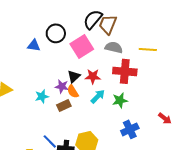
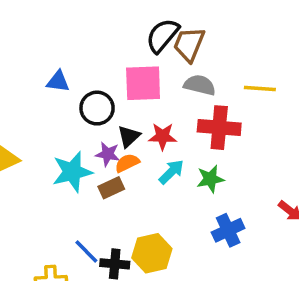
black circle: (56, 33) -> (97, 108), moved
pink square: (82, 46) -> (143, 83), turned 30
orange semicircle: (73, 91) -> (127, 163), turned 96
cyan star: (42, 96) -> (72, 172), size x1.6

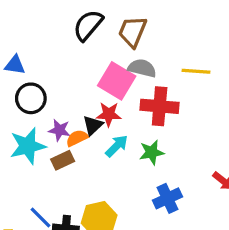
black semicircle: (163, 35) -> (88, 25), moved
pink square: (143, 83) -> (117, 81), moved, turned 33
black circle: (97, 108) -> (31, 98), moved
black triangle: (129, 136) -> (93, 125), moved

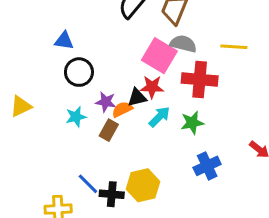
black triangle: (93, 125) -> (137, 97), turned 30
cyan star: (28, 146) -> (76, 117), size x0.6
brown rectangle: (63, 160) -> (109, 130), turned -36

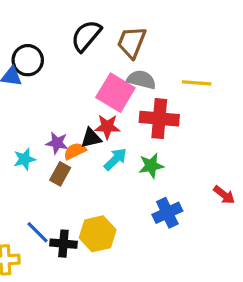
black circle: (79, 72) -> (28, 60), moved

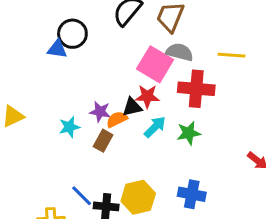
blue cross: (167, 213) -> (192, 194), moved, turned 36

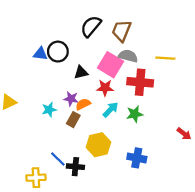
black circle: (72, 34) -> (58, 52), moved
black triangle: (132, 107) -> (81, 72), moved
yellow hexagon: (138, 197) -> (98, 145), moved

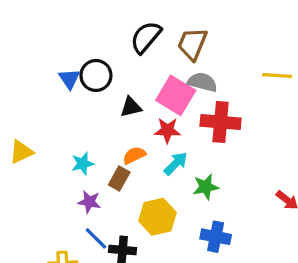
blue triangle: (40, 54) -> (69, 79), turned 48
yellow line: (165, 58) -> (277, 75), moved
purple star: (71, 99) -> (89, 202), moved
green star: (135, 114) -> (206, 187), moved

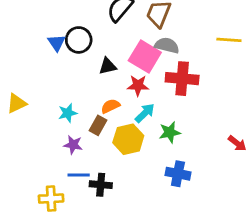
yellow hexagon: (157, 217) -> (128, 139), moved
blue line: (96, 238) -> (79, 175), turned -45

